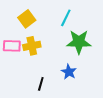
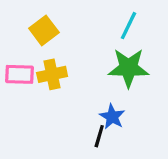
cyan line: (66, 18) -> (128, 26), moved
black line: (41, 84) -> (99, 136), moved

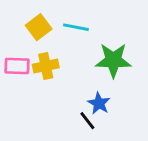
cyan line: (128, 26) -> (76, 27), moved, turned 75
black line: (99, 136) -> (87, 121), turned -54

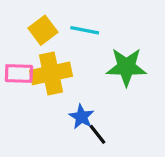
yellow cross: (46, 66) -> (51, 73), size x1.4
blue star: (99, 103) -> (81, 117), moved

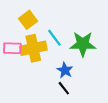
cyan line: (85, 30) -> (54, 38), moved, turned 42
blue star: (81, 117) -> (65, 70), moved

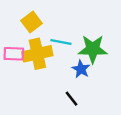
cyan line: (54, 38) -> (61, 42), turned -42
blue star: (65, 70) -> (81, 69), moved

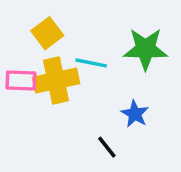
green star: (93, 49) -> (145, 49), moved
blue star: (81, 69) -> (135, 114), moved

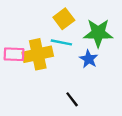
yellow square: (47, 33) -> (64, 19), moved
blue star: (135, 114) -> (89, 59), moved

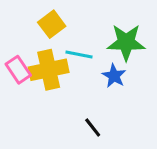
yellow square: (64, 19) -> (52, 24), moved
pink rectangle: (14, 54) -> (18, 70), turned 54

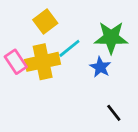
cyan line: (79, 55) -> (69, 48), turned -50
black line: (93, 127) -> (114, 113), moved

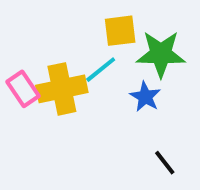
yellow square: (45, 21) -> (120, 31), moved, turned 30

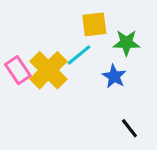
green star: (161, 54) -> (126, 43), size x0.7
yellow cross: (62, 89) -> (48, 70), turned -33

